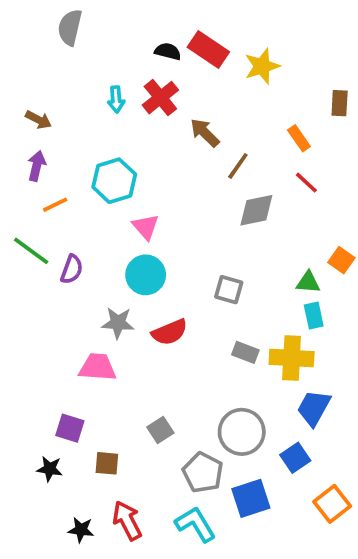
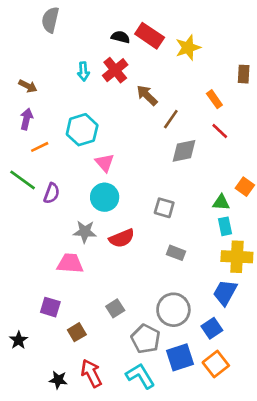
yellow cross: (292, 358) -> (237, 257), moved
brown square: (107, 463) -> (77, 332), turned -36
black star: (50, 469) -> (19, 340), moved, turned 30
orange square: (332, 504) -> (216, 364), moved

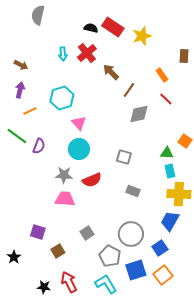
pink trapezoid: (70, 263) -> (65, 199), moved

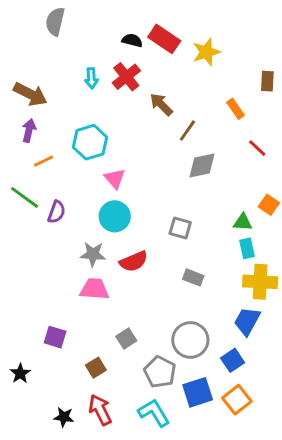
brown arrow: (21, 65) -> (30, 94), size x1.6
red line: (166, 99) -> (257, 148), moved
brown square: (58, 251) -> (96, 368), moved

